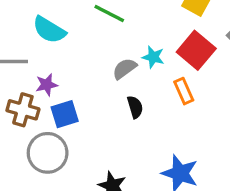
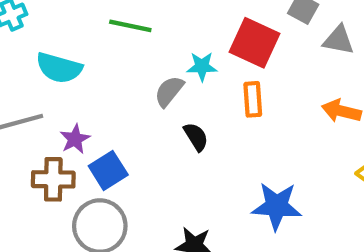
orange rectangle: (184, 91) -> (253, 99), turned 35

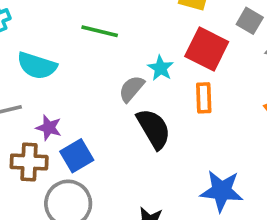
cyan star: (202, 66) -> (161, 68), turned 30
black semicircle: (196, 137) -> (154, 129), size x1.6
purple star: (75, 139) -> (49, 128), turned -30

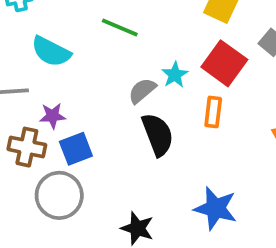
purple star: (49, 128) -> (53, 116), turned -30

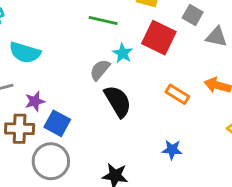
green line: (120, 28) -> (103, 21), moved
orange rectangle: (213, 112) -> (177, 94), moved, turned -55
blue square: (76, 149) -> (57, 123), turned -30
blue star: (215, 208) -> (172, 150), size x0.6

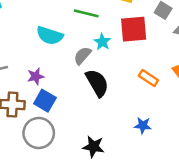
red square: (159, 38) -> (134, 29), turned -32
cyan semicircle: (25, 53) -> (50, 36), moved
purple star: (35, 101) -> (36, 76), moved

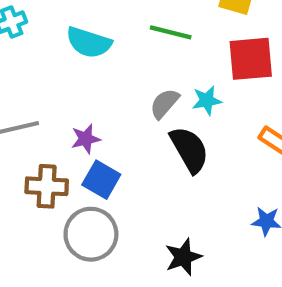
cyan semicircle: (50, 36) -> (89, 42), moved
cyan star: (102, 42) -> (207, 100), moved, turned 30
black star: (93, 147) -> (183, 257), turned -30

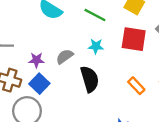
cyan star: (207, 100) -> (96, 46), moved
gray semicircle: (164, 104) -> (65, 56), moved

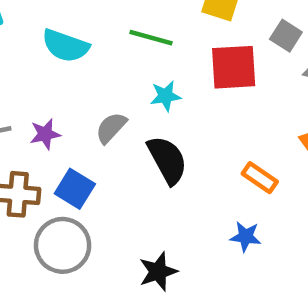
purple star: (36, 60) -> (45, 134), moved
orange rectangle: (136, 86) -> (260, 178), moved

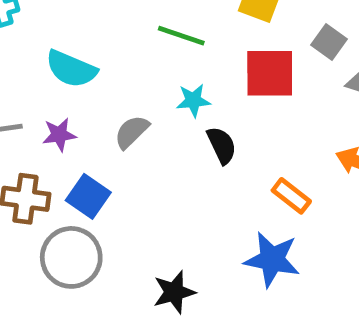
cyan semicircle: (65, 46) -> (71, 69), moved
black semicircle: (167, 160) -> (222, 145), moved, size x0.7
blue star: (246, 237) -> (272, 259), size x1.6

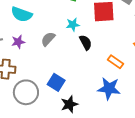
blue square: (88, 196) -> (56, 82), moved

